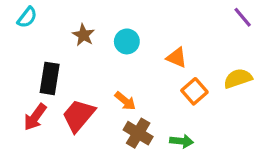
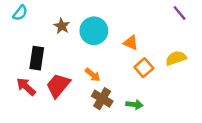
cyan circle: (127, 41) -> (94, 31), size x1.5
red arrow: (35, 117) -> (26, 87), turned 96

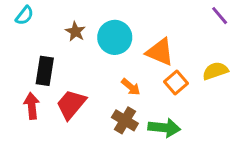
orange triangle: (131, 43) -> (160, 52), size x1.5
orange arrow: (93, 75) -> (131, 87), moved
red arrow: (26, 87) -> (32, 106), turned 42
green arrow: (134, 105) -> (164, 128), size x1.5

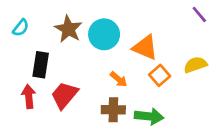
cyan semicircle: (24, 16) -> (21, 28), moved
brown star: (75, 32) -> (68, 29), size x1.5
brown cross: (125, 120) -> (113, 110), turned -30

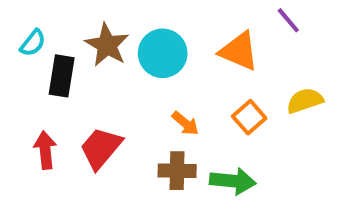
purple line: (199, 14) -> (288, 20), moved
orange triangle: (145, 48) -> (239, 51), moved
black rectangle: (41, 65) -> (62, 76), moved

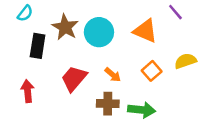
cyan semicircle: (33, 43) -> (25, 13), moved
red trapezoid: (101, 148) -> (74, 78), moved

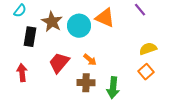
orange triangle: (145, 31) -> (105, 18), moved
orange square: (152, 71) -> (146, 72), moved
green arrow: (142, 110) -> (113, 88), turned 90

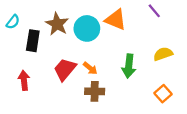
cyan semicircle: (20, 11) -> (13, 22), moved
orange arrow: (90, 60) -> (90, 68), moved
orange square: (146, 72) -> (163, 94), moved
green arrow: (113, 88) -> (129, 66), moved

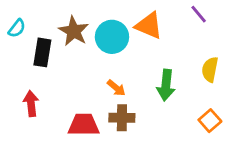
yellow semicircle: (163, 54) -> (210, 69), turned -60
red trapezoid: (65, 69) -> (84, 125), moved, turned 50

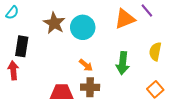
orange triangle: (149, 25) -> (125, 19), moved, turned -45
cyan semicircle: (17, 28) -> (12, 13), moved
black rectangle: (42, 52) -> (22, 46), moved
red arrow: (31, 104) -> (13, 70), moved

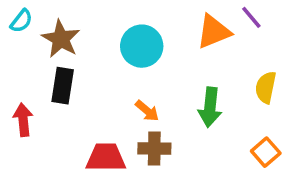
brown star: (54, 23) -> (61, 39), moved
black rectangle: (22, 46) -> (63, 86), moved

